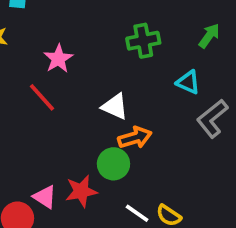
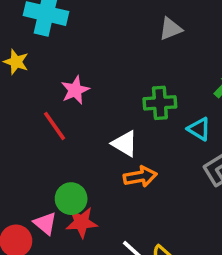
green cross: (143, 41) -> (160, 103), moved
green circle: (113, 164) -> (71, 199), moved

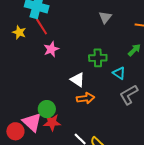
gray triangle: (170, 29) -> (105, 17), turned -32
red line: (55, 126) -> (42, 27), moved
pink triangle: (45, 223) -> (32, 122), size x1.5

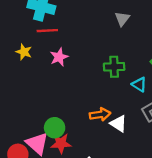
red line: (42, 27) -> (47, 31), turned -60
yellow star: (19, 32) -> (24, 52), moved
white triangle: (78, 80) -> (118, 124), moved

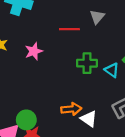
red line: (47, 31) -> (69, 29), moved
cyan triangle: (139, 84) -> (112, 70), moved

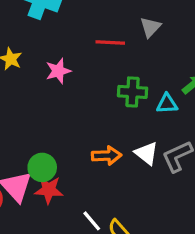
cyan triangle: (112, 70) -> (167, 104), turned -42
white triangle: (89, 119) -> (146, 153), moved

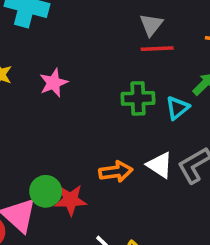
red line: (110, 43) -> (157, 49), moved
cyan triangle: (167, 104) -> (177, 108), turned -30
red star: (49, 190) -> (71, 200), moved

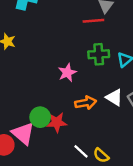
red line: (157, 49) -> (93, 21), moved
pink star: (54, 83) -> (67, 73), moved

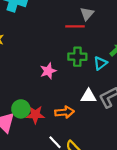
white triangle: (114, 97) -> (88, 96), turned -35
orange arrow: (86, 103) -> (64, 112), moved

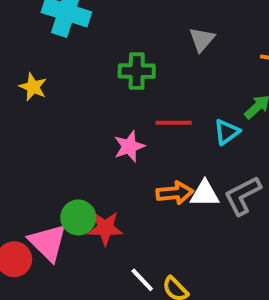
red line: (75, 26) -> (174, 123), moved
green cross: (77, 57) -> (137, 71), moved
orange arrow: (64, 112) -> (175, 193), moved

